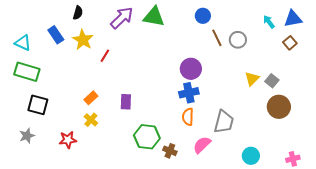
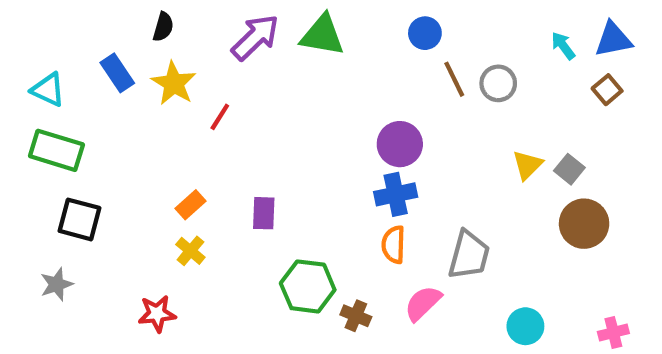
red star: (68, 140) -> (157, 314), moved

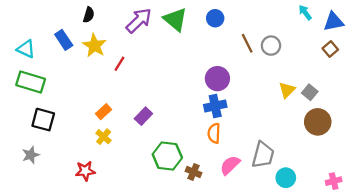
blue circle: (425, 33) -> (215, 18), moved
green triangle: (322, 35) -> (175, 19), turned 30
cyan arrow: (563, 46) -> (305, 13), moved
purple rectangle: (264, 213) -> (143, 116), turned 42
gray trapezoid: (469, 255) -> (263, 155), moved

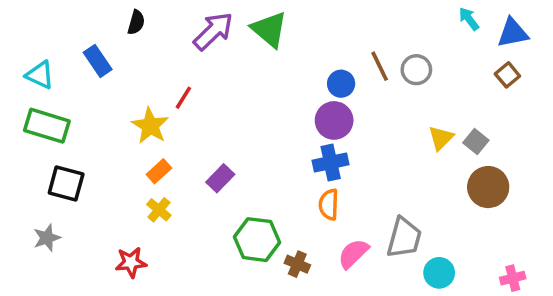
blue circle: (215, 18) -> (341, 84), moved
yellow star: (94, 46) -> (150, 126), moved

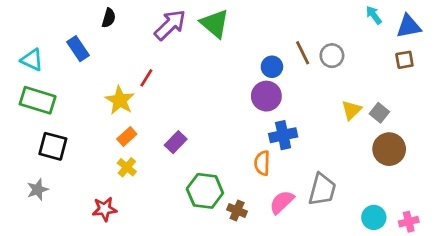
brown square: (507, 75) -> (404, 60), turned 30
blue cross: (331, 163) -> (283, 135), moved
cyan circle: (439, 273) -> (374, 217), moved

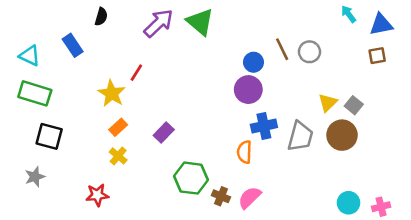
brown circle: (389, 149) -> (342, 135), moved
gray trapezoid: (322, 190) -> (300, 136), moved
pink semicircle: (282, 202) -> (250, 198), moved

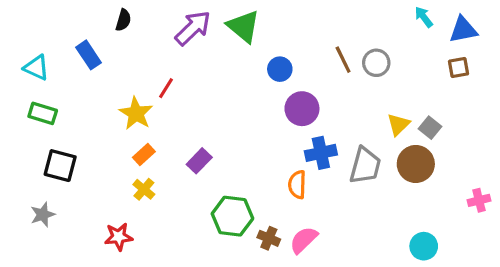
blue circle: (253, 62) -> (280, 69), moved
green rectangle: (35, 93) -> (43, 113), size x0.7
pink cross: (381, 207) -> (479, 200), moved

